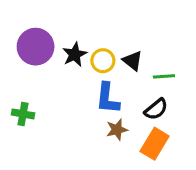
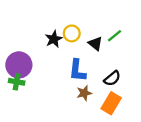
purple circle: (36, 47) -> (19, 65), moved
yellow circle: (103, 61) -> (72, 33), moved
green line: (164, 76) -> (114, 36), moved, turned -35

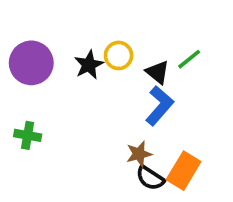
purple circle: (19, 65) -> (31, 63), moved
blue L-shape: (77, 71) -> (159, 106), moved, turned -145
black semicircle: (112, 78) -> (150, 178), moved, turned 72

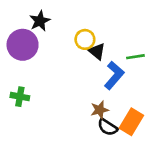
green line: (189, 59) -> (135, 57), moved, turned 30
black star: (89, 65) -> (40, 21), moved
black triangle: (158, 72) -> (97, 51), moved

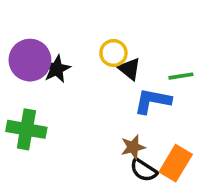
black star: (40, 21) -> (57, 69), moved
blue L-shape: (114, 75) -> (153, 101), turned -120
green cross: (20, 97) -> (26, 129), size x1.5

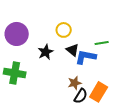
black star: (57, 69) -> (46, 52), moved
black triangle: (129, 69) -> (73, 50), moved
black semicircle: (144, 170) -> (81, 96), turned -91

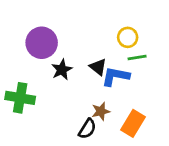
yellow circle: (64, 30) -> (128, 37), moved
purple circle: (17, 34) -> (42, 43), moved
black semicircle: (81, 96) -> (87, 129), moved

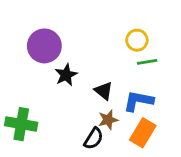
black triangle: (98, 67) -> (104, 91), moved
blue L-shape: (116, 76) -> (138, 101), moved
green cross: (20, 98) -> (21, 124), moved

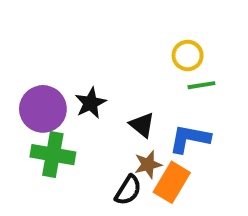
purple circle: (44, 46) -> (43, 109), moved
green cross: (21, 124) -> (53, 155), moved
orange rectangle: (143, 133) -> (172, 182), moved

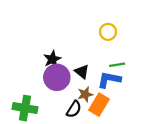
green line: (201, 85) -> (117, 65), moved
purple circle: (43, 109) -> (57, 77), moved
green cross: (53, 155) -> (25, 108), moved

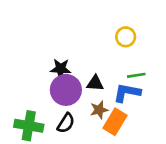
black star: (52, 59) -> (61, 69), turned 30
black triangle: (82, 72) -> (95, 83), turned -35
black semicircle: (74, 109) -> (66, 123), moved

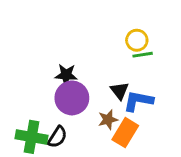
green line: (136, 75) -> (143, 55), moved
black triangle: (95, 83) -> (120, 91), moved, turned 48
black semicircle: (66, 123) -> (57, 137), moved

